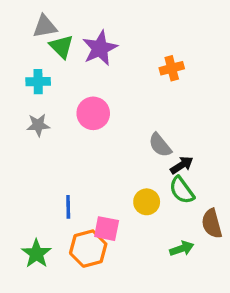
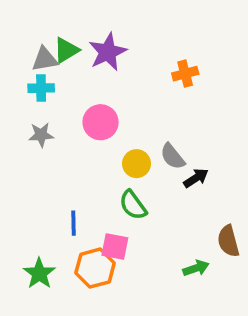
gray triangle: (45, 27) -> (45, 59), moved
green triangle: (61, 47) -> (66, 50), turned 44
green semicircle: (182, 190) -> (133, 205), moved
yellow circle: (147, 202) -> (137, 164), moved

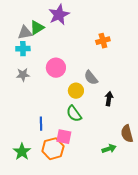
purple star: (108, 52) -> (59, 15), moved
gray semicircle: (173, 156) -> (91, 78), moved
black arrow: (196, 178) -> (109, 99), turned -48

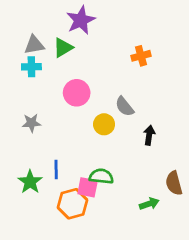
green triangle: (37, 28) -> (63, 48), moved
gray star: (23, 75) -> (31, 123), moved
green semicircle: (74, 114) -> (101, 176), moved, turned 132
green star: (22, 152) -> (30, 182), moved

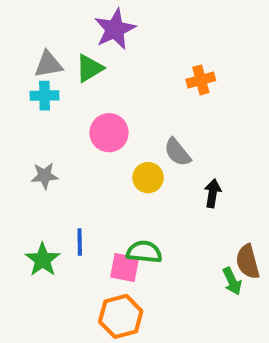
orange hexagon: (73, 204) -> (121, 316), moved
green arrow: (149, 204) -> (232, 281), moved, turned 84

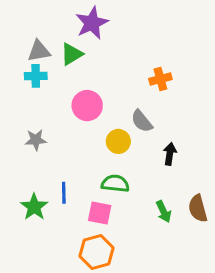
orange cross: (201, 80) -> (160, 79), moved
green semicircle: (144, 252) -> (115, 183), moved
green arrow: (232, 281) -> (164, 212), moved

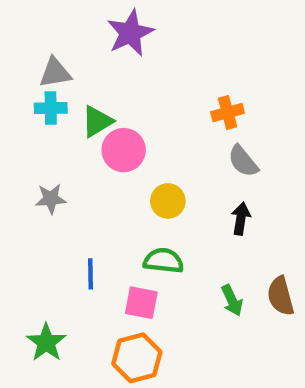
green triangle: (72, 54) -> (97, 121), moved
gray semicircle: (142, 121) -> (243, 161), moved
green star: (34, 207) -> (46, 342), moved

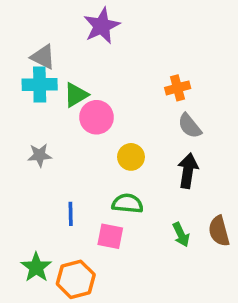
gray triangle: (55, 73) -> (43, 57), turned 36
cyan cross: (51, 108) -> (40, 84), size x1.4
black arrow: (241, 219) -> (188, 171), size x1.4
orange hexagon: (137, 358) -> (76, 279), moved

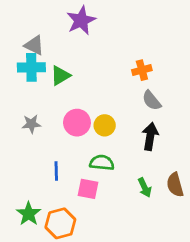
pink circle: (96, 117) -> (77, 123), moved

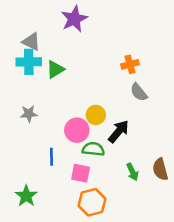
pink circle: (77, 123) -> (77, 130), moved
black arrow: (150, 136) -> (119, 131), moved, turned 30
orange hexagon: (60, 223) -> (92, 202), moved

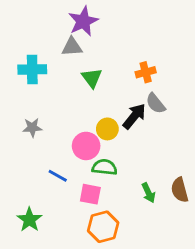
gray triangle: (31, 42) -> (72, 47), moved, turned -30
green triangle: (55, 69) -> (92, 78), moved, turned -36
black arrow: (119, 131) -> (134, 116), moved
blue line: (52, 157) -> (58, 176), turned -60

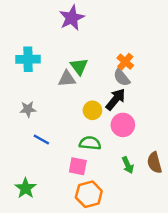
gray triangle: (72, 47) -> (67, 79), moved
orange cross: (146, 72) -> (125, 62), turned -35
gray semicircle: (156, 103) -> (122, 77), moved
pink circle: (86, 146) -> (123, 125), moved
blue line: (58, 176) -> (41, 140), moved

